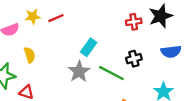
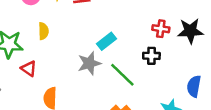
blue semicircle: (171, 52) -> (194, 86), moved, turned 90
black cross: (134, 59) -> (151, 56), moved

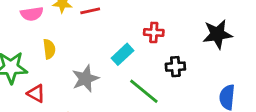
red cross: (161, 29) -> (154, 32), moved
gray star: (89, 63) -> (85, 79), moved

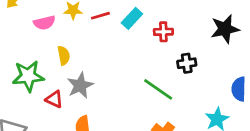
cyan rectangle: (122, 54) -> (132, 18), moved
gray star: (85, 79) -> (80, 85), moved

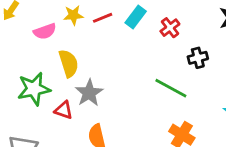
red cross: (163, 32) -> (170, 28), turned -30
yellow semicircle: (64, 55) -> (69, 63), size x1.4

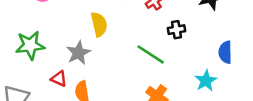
yellow semicircle: (69, 63) -> (99, 24), moved
red triangle: (64, 110) -> (59, 79), moved

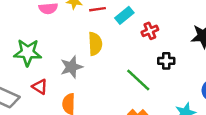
red triangle: (59, 79) -> (40, 87), moved

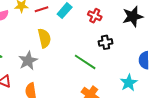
red cross: (150, 31) -> (95, 16), moved, turned -32

